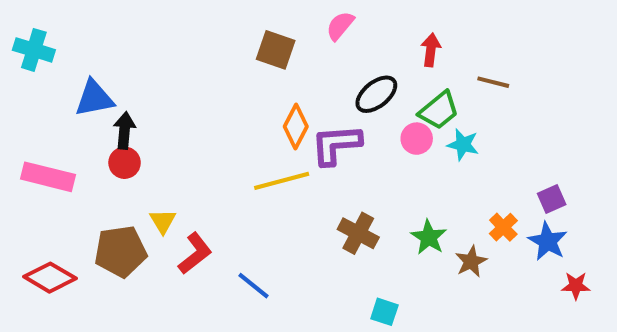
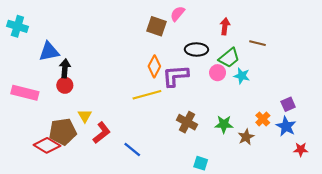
brown square: (276, 50) -> (156, 26), moved
black ellipse: (376, 94) -> (196, 49), turned 40
green star: (429, 237) -> (224, 124), turned -30
red diamond: (50, 278) -> (47, 145), moved

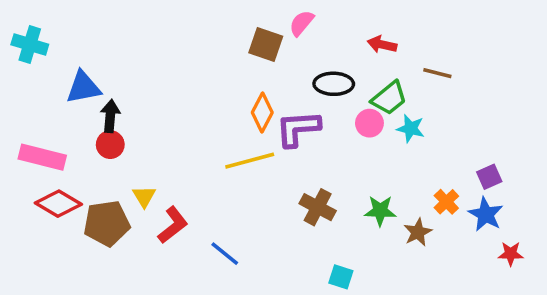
red arrow: (225, 26) -> (382, 44), turned -84
red diamond: (47, 145) -> (58, 204), moved

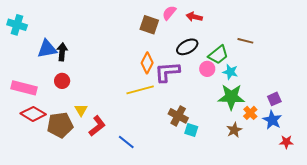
red arrow: (382, 44) -> (194, 17), moved
black ellipse: (334, 84) -> (187, 47), turned -30
black arrow: (110, 116) -> (62, 52), moved
green star: (380, 211) -> (231, 97), moved, size x1.5
cyan square: (341, 277) -> (191, 130), moved

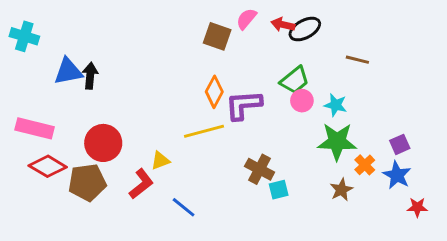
black ellipse: (187, 47) -> (305, 29), moved
green trapezoid: (218, 55) -> (295, 80), moved
red circle: (62, 81) -> (103, 143), moved, size x1.6
yellow triangle: (81, 110) -> (160, 160), moved, turned 40
cyan square: (191, 130) -> (279, 190), turned -32

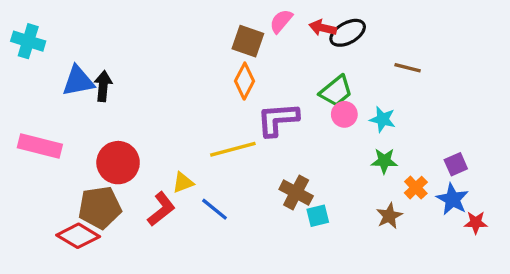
orange diamond: (214, 92) -> (244, 81), moved
green star: (337, 142) -> (384, 161), size x0.6
red diamond: (48, 166) -> (78, 236), moved
blue line: (184, 207) -> (215, 209), moved
red star: (417, 207) -> (476, 222), moved

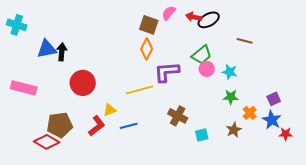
red circle: (118, 163) -> (83, 83), moved
blue line: (215, 209) -> (129, 126), turned -54
cyan square: (318, 216) -> (202, 135), moved

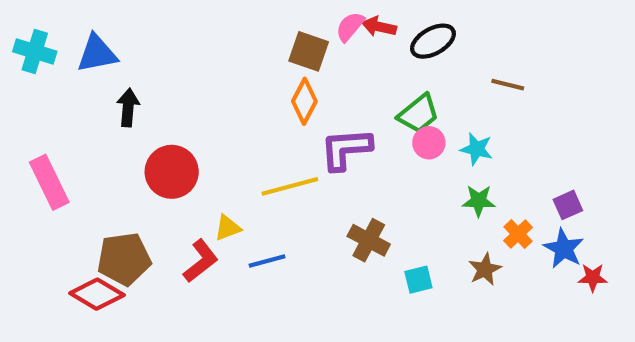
red arrow: (194, 17) -> (379, 27), moved
blue triangle: (47, 49) -> (97, 54), moved
pink rectangle: (24, 88) -> (49, 182), turned 50

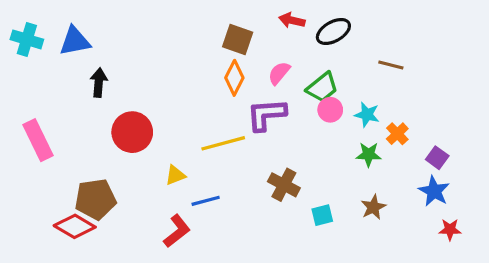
pink semicircle: (350, 27) -> (279, 73), moved
purple square: (568, 205) -> (437, 158), turned -30
orange cross: (518, 234) -> (397, 134), moved
red L-shape: (201, 261) -> (177, 231), moved
red star: (593, 278) -> (450, 230), moved

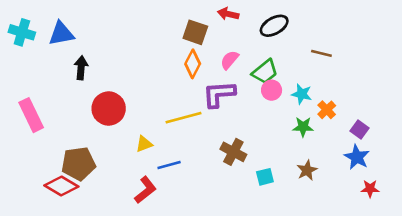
red arrow: (292, 20) -> (228, 14), moved

